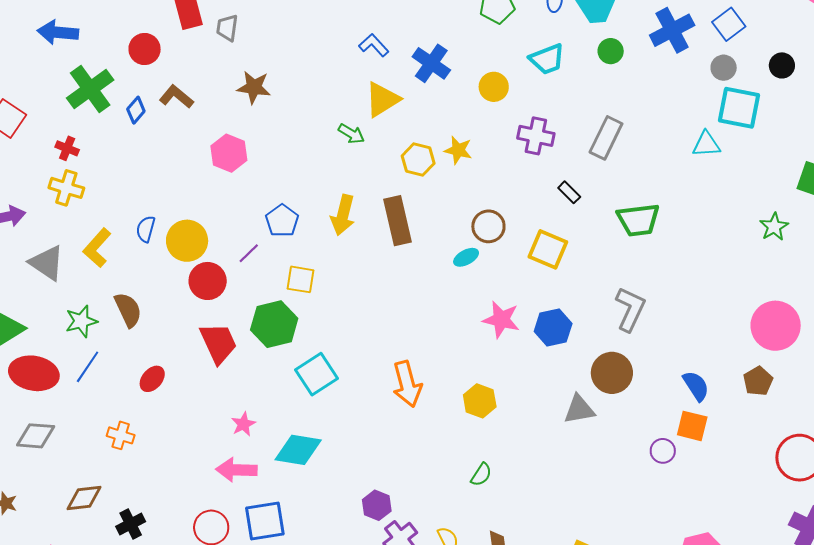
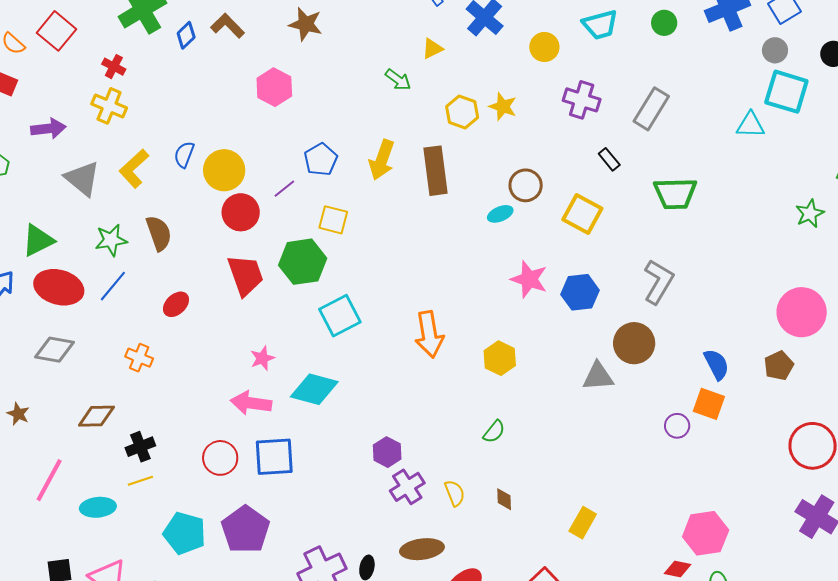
yellow triangle: (382, 99) -> (432, 49), size x0.6

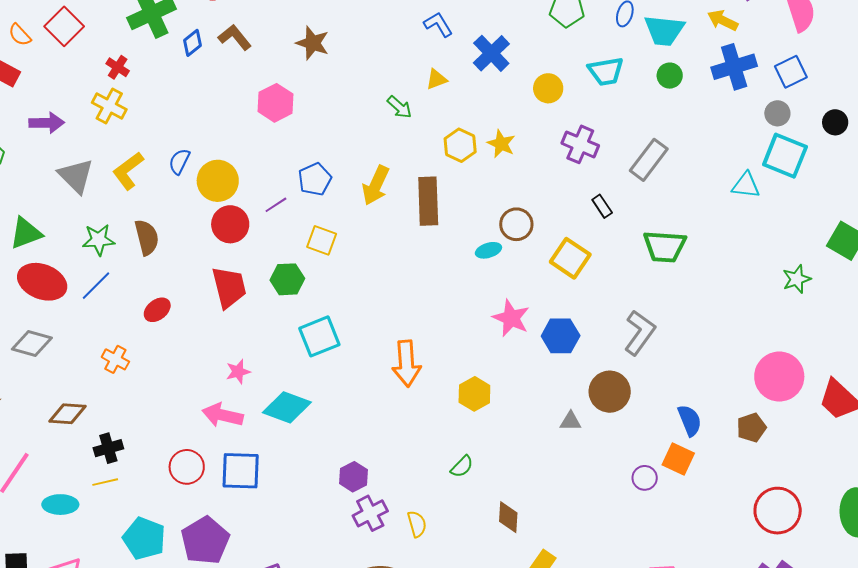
green hexagon: (303, 262) -> (287, 279), size x0.7
gray triangle: (598, 376) -> (571, 421), size x0.7
brown diamond: (504, 499) -> (508, 517), moved, size x1.4

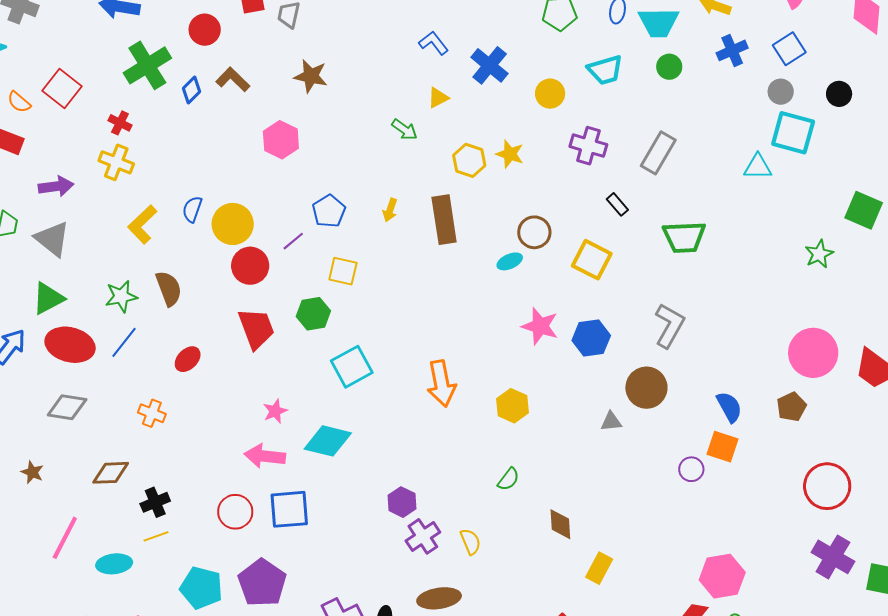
blue cross: (734, 67) -> (732, 50), size x0.7
gray triangle: (76, 176) -> (52, 239), moved
yellow arrow: (376, 185) -> (390, 210), size x0.6

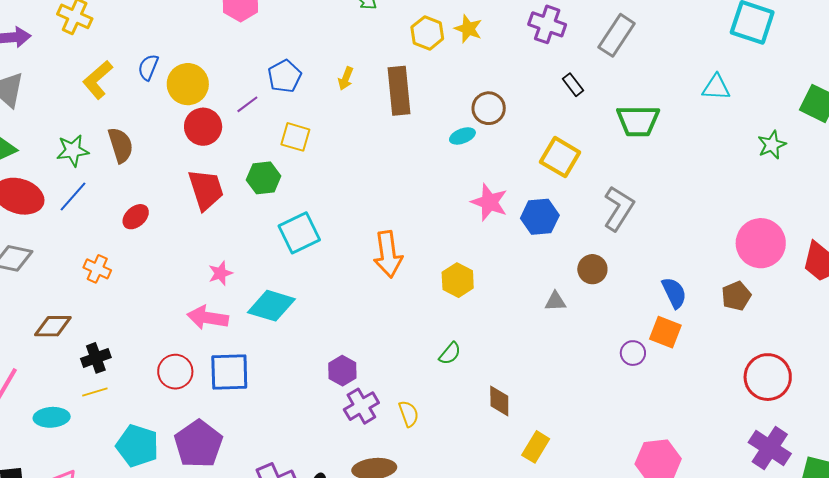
cyan triangle: (758, 167) -> (716, 87), moved
yellow square: (592, 260) -> (560, 157), moved
brown circle: (646, 388) -> (592, 269), size x0.7

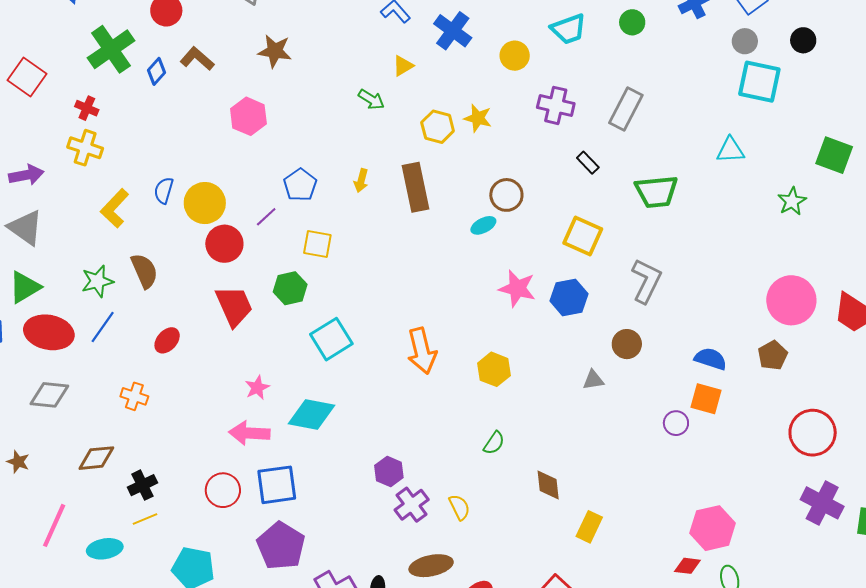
blue semicircle: (674, 293) -> (711, 359), turned -40
purple pentagon: (198, 444) -> (281, 546), moved

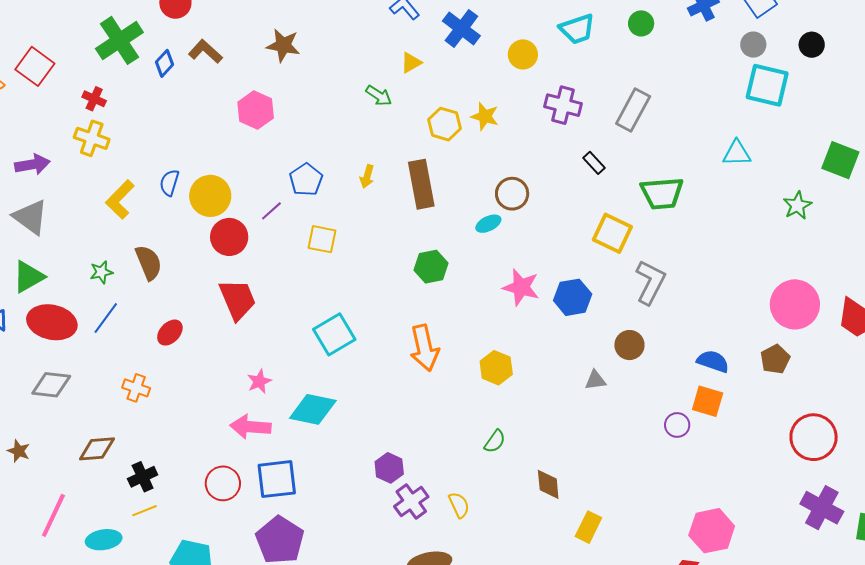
yellow square: (583, 236) -> (612, 233), moved
green star: (97, 281) -> (101, 272), size x0.7
green hexagon: (290, 288) -> (431, 267), moved

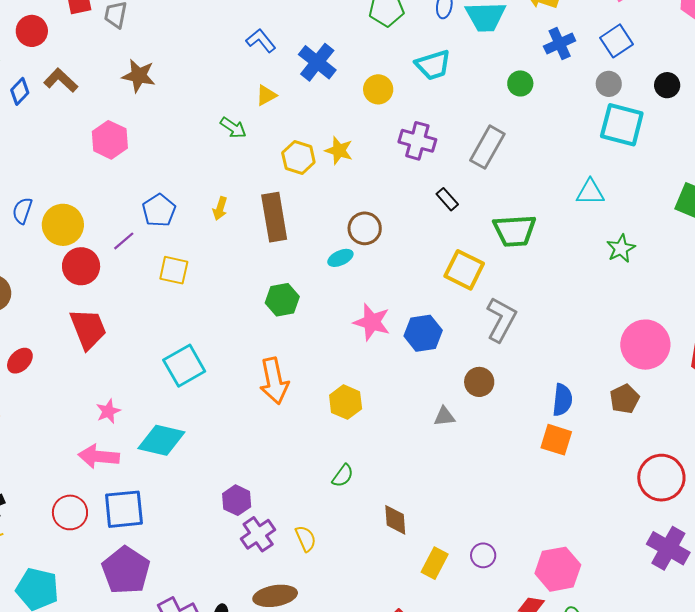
green circle: (641, 23) -> (520, 83), moved
green star: (797, 205) -> (621, 248), moved
blue semicircle: (713, 361) -> (562, 400), turned 76
purple circle: (677, 425) -> (483, 555), moved

